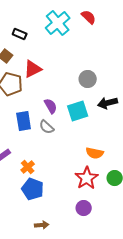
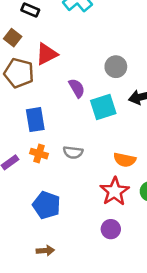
purple semicircle: (51, 106) -> (77, 88), moved
gray semicircle: (47, 127) -> (73, 152), moved, turned -35
orange cross: (28, 167) -> (39, 154), moved, turned -32
brown arrow: (42, 225) -> (45, 251), moved

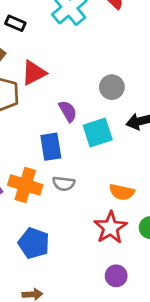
blue rectangle: (35, 120) -> (51, 147), moved
orange cross: (39, 154) -> (25, 185), size x1.6
purple circle: (111, 229) -> (116, 276), moved

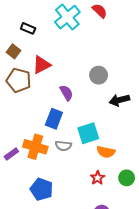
cyan square: (98, 133) -> (88, 133), moved
blue rectangle: (51, 147) -> (54, 119), turned 30
red star: (110, 228) -> (98, 178), size x0.6

